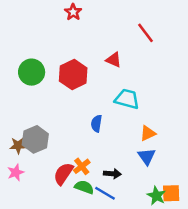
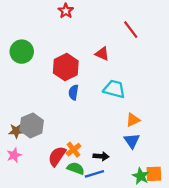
green circle: (32, 72) -> (22, 52), moved
blue semicircle: (96, 123) -> (73, 92), moved
blue line: (105, 193) -> (94, 174), turned -48

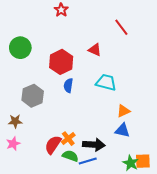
gray hexagon: (32, 125) -> (33, 96), moved
blue triangle: (132, 141) -> (122, 130), turned -42
black arrow: (101, 156) -> (94, 145), size x1.5

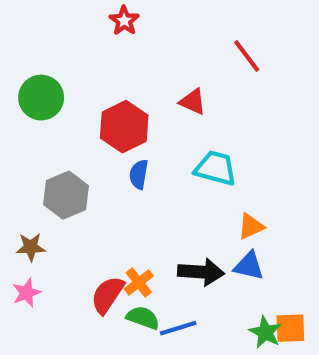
black arrow: (94, 145) -> (201, 272), moved

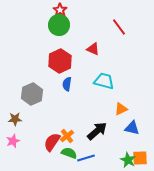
green circle: (41, 98) -> (59, 25), moved
blue triangle: (249, 266) -> (132, 128), moved
black arrow: (201, 272) -> (97, 131), turned -45

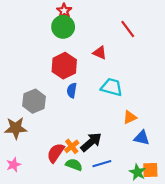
brown star: (15, 119) -> (16, 128), size x1.5
black arrow: (97, 131) -> (91, 142), moved
pink star: (13, 141) -> (14, 165), moved
blue line: (86, 158) -> (102, 164), moved

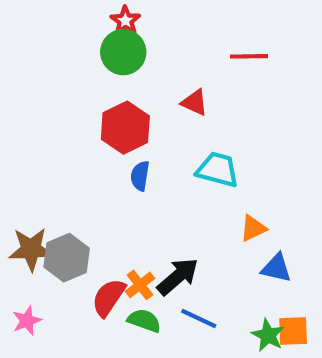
red line: (128, 29) -> (249, 56), turned -54
gray hexagon: (34, 101) -> (67, 258), moved
blue line: (102, 164) -> (199, 318), turned 42

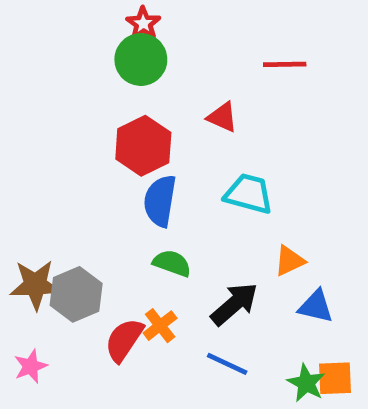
blue semicircle: (140, 176) -> (160, 201), size x1.5
black arrow: (178, 277) -> (234, 304), moved
green semicircle: (144, 321) -> (172, 263), moved

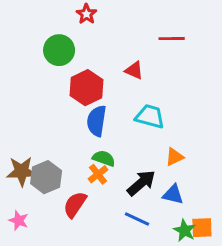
green circle: (141, 59) -> (59, 50), moved
blue triangle: (316, 306) -> (173, 194), moved
orange cross: (160, 326) -> (98, 174), moved
pink star: (31, 366) -> (19, 220), turned -30

